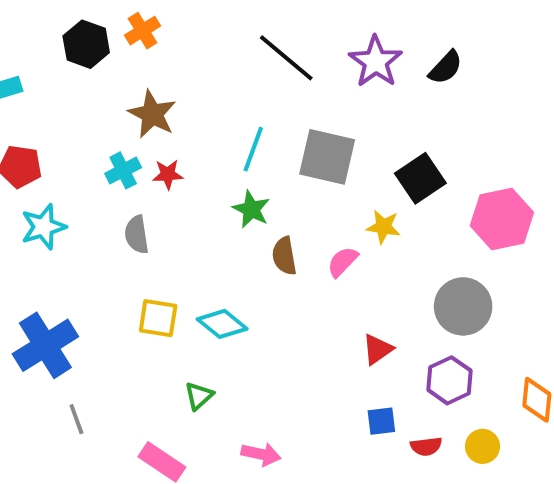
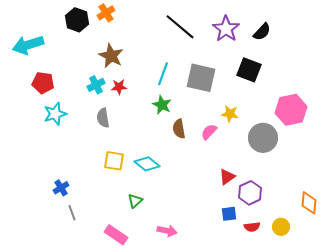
black square: (420, 178) -> (249, 70), moved, turned -35
gray circle: (463, 306) -> (263, 138), moved
blue cross: (45, 345) -> (61, 188), moved, size x0.5
purple hexagon: (449, 380) -> (250, 193), moved

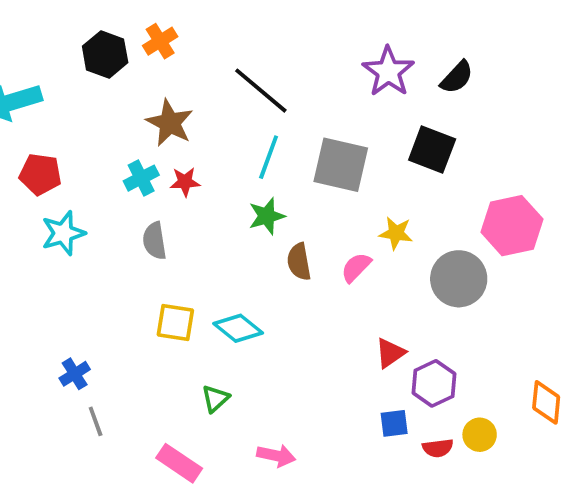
black line: (180, 27) -> (261, 91), moved
green star: (162, 105) -> (267, 216), turned 30
yellow circle: (281, 227) -> (480, 435), moved

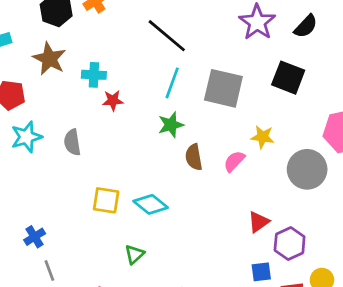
brown star: (170, 123) -> (49, 59), moved
cyan cross: (141, 178) -> (94, 75), moved, turned 30
gray semicircle: (154, 241) -> (72, 142), moved

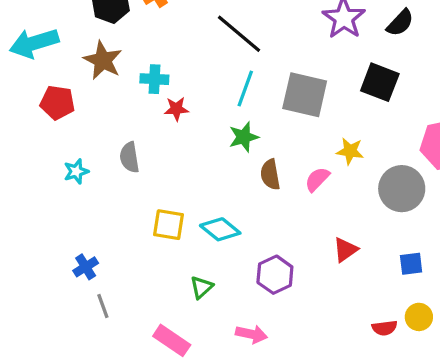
cyan star: (26, 137) -> (76, 171), moved, size x0.7
purple hexagon: (290, 244) -> (275, 275), moved
blue square: (261, 272) -> (411, 264), moved

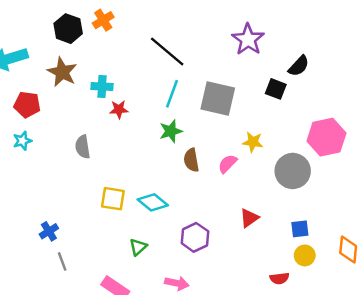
black semicircle: (400, 23) -> (299, 66), moved
black square: (380, 82) -> (276, 89), size x0.7
cyan star: (76, 171) -> (22, 141), moved
yellow circle: (419, 317) -> (305, 255), moved

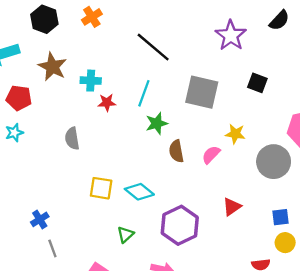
black hexagon: (68, 29) -> (44, 19), moved
black semicircle: (299, 66) -> (279, 20), moved
cyan line: (172, 94) -> (144, 93), moved
purple hexagon: (195, 237) -> (180, 225), size x1.4

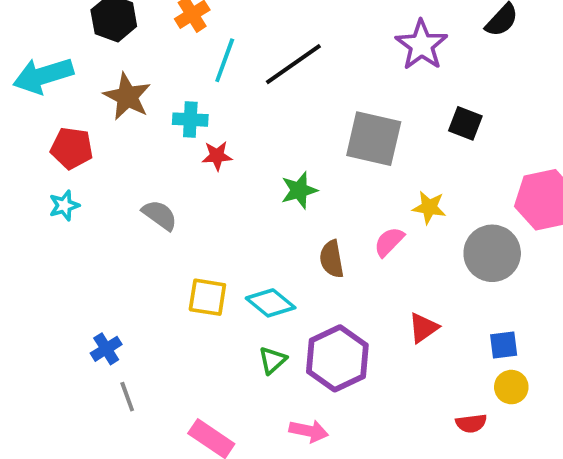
black line: (153, 47) -> (293, 64), turned -75
cyan line: (144, 93) -> (225, 60), moved
gray semicircle: (72, 138) -> (160, 215), turned 135
brown semicircle: (176, 151) -> (332, 259), moved
green triangle: (125, 235) -> (272, 360), moved

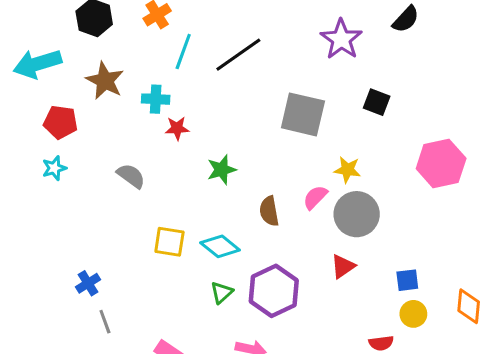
green star: (299, 190) -> (222, 170), moved
gray circle: (492, 253) -> (357, 214), moved

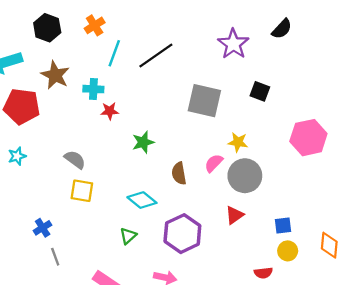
red pentagon: (60, 122) -> (22, 106), size x1.4
cyan star: (54, 168) -> (17, 156), moved
gray semicircle: (131, 176) -> (75, 160), moved
yellow square: (169, 242) -> (82, 191), moved
green triangle: (222, 292) -> (128, 236), moved

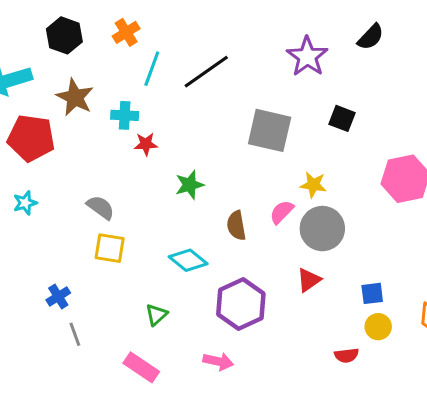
green triangle: (128, 236) -> (156, 315), moved

